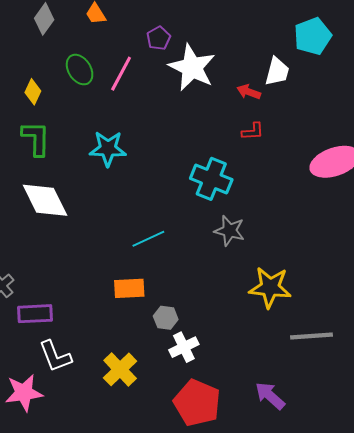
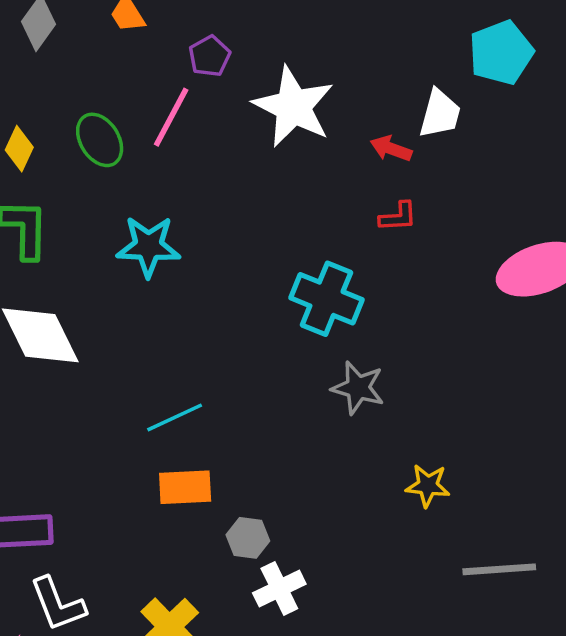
purple pentagon: (159, 38) -> (210, 56), moved
green ellipse: (80, 70) -> (100, 140), moved
cyan line: (148, 239) -> (175, 417), moved
yellow star: (270, 287) -> (428, 486), size x0.6

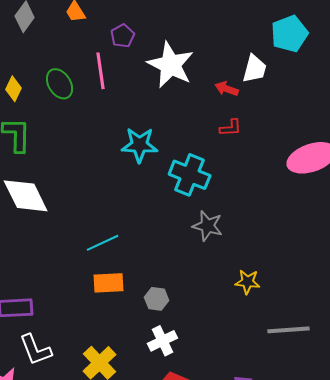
pink line: (171, 117) -> (101, 71), turned -36
cyan star: (148, 246) -> (140, 145), moved
gray hexagon: (248, 538) -> (157, 299), moved

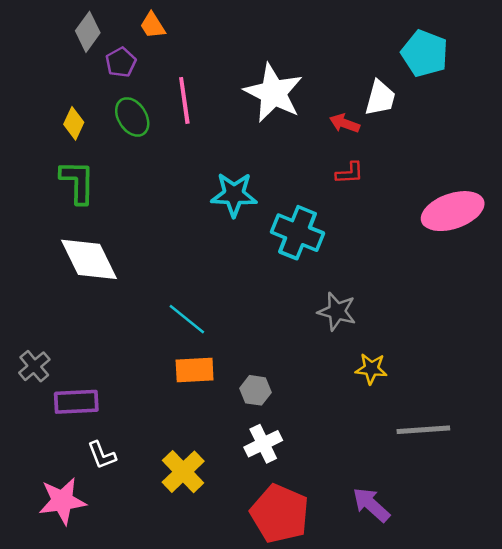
cyan pentagon: (290, 34) -> (425, 53), turned -30
purple pentagon: (123, 36) -> (121, 62), moved
gray star: (208, 226) -> (337, 311), moved
cyan line: (103, 243) -> (187, 319), turned 64
white L-shape: (36, 350) -> (102, 455), size x0.7

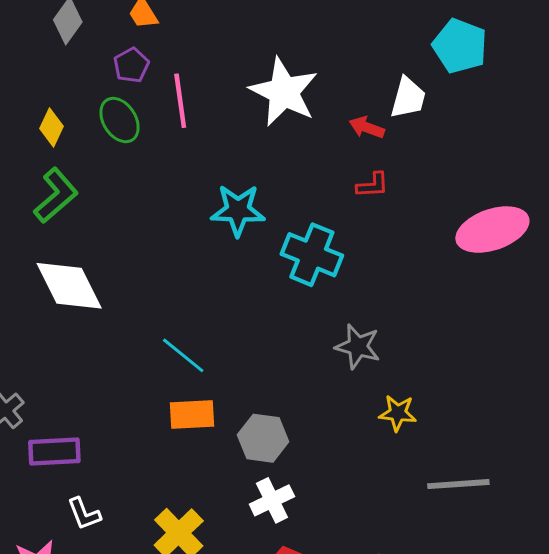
purple pentagon: (121, 62) -> (131, 65), moved
green L-shape: (78, 182) -> (56, 195), turned 48
gray hexagon: (256, 390) -> (263, 438), size x1.4

